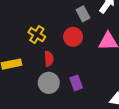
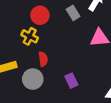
red circle: (73, 37) -> (40, 15), moved
gray circle: (49, 83) -> (33, 79), moved

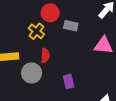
gray rectangle: (73, 13) -> (71, 26), moved, turned -56

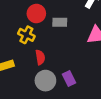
gray circle: (32, 73) -> (45, 81), moved

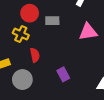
gray circle: (45, 81) -> (22, 80), moved

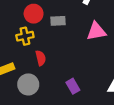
yellow cross: (21, 34) -> (25, 36), turned -35
purple rectangle: (63, 74) -> (73, 86), moved

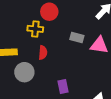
gray rectangle: (58, 21) -> (77, 38), moved

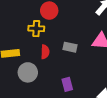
gray rectangle: (77, 38) -> (70, 47), moved

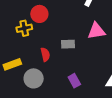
yellow cross: (36, 29) -> (24, 28), moved

